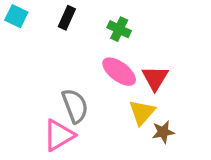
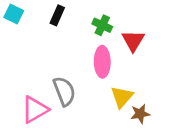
pink ellipse: (119, 72) -> (102, 62), turned 52
red triangle: (155, 78) -> (133, 41), moved
pink triangle: (59, 135) -> (35, 110), moved

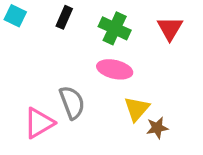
green cross: (102, 25) -> (115, 28), size x1.4
red triangle: (133, 41) -> (170, 28), moved
pink ellipse: (102, 62) -> (115, 69), turned -76

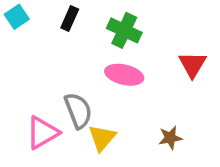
cyan square: (15, 16) -> (17, 17), turned 30
red triangle: (170, 28) -> (192, 64), moved
yellow triangle: (137, 109) -> (102, 138), moved

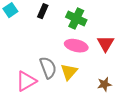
red triangle: (192, 64) -> (105, 44), moved
yellow triangle: (102, 138) -> (69, 72), moved

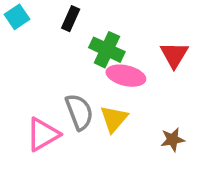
green cross: (76, 18) -> (107, 50), moved
red triangle: (105, 44) -> (174, 55), moved

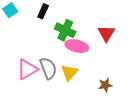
pink triangle: (43, 134) -> (27, 69), moved

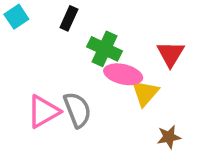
yellow triangle: (69, 72) -> (145, 93), moved

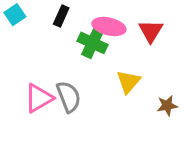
red triangle: (171, 54) -> (151, 31), moved
pink ellipse: (123, 74) -> (109, 27), moved
brown star: (169, 137) -> (167, 106), moved

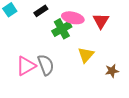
black rectangle: (61, 16) -> (41, 11), turned 32
green cross: (93, 43) -> (62, 29), turned 36

